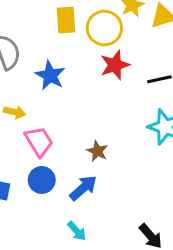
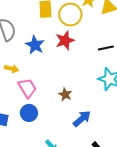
red star: (115, 65) -> (65, 40), moved
blue arrow: (83, 188) -> (82, 119), moved

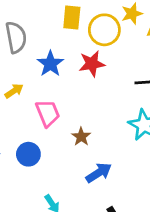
yellow arrow: (12, 69) -> (14, 91), turned -56
pink trapezoid: (27, 88) -> (48, 113), moved

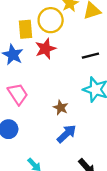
yellow rectangle: (72, 17) -> (26, 29), moved
brown star: (81, 137) -> (61, 108), moved

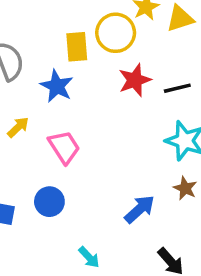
red star: (46, 49) -> (135, 80), moved
brown star: (61, 108) -> (185, 188), moved

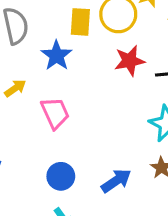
blue circle: (49, 202) -> (61, 176), moved

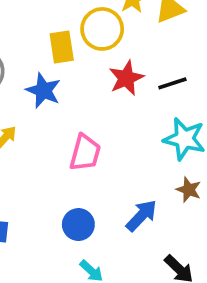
pink trapezoid: (55, 113) -> (85, 153), moved, turned 52

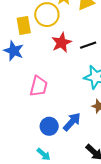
blue circle: (78, 225) -> (49, 126), moved

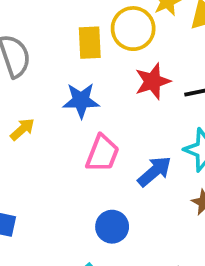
blue star: (14, 51) -> (81, 101), moved, turned -30
blue arrow: (72, 122) -> (154, 171), moved

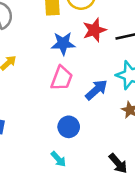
blue star: (81, 101) -> (63, 43), moved

